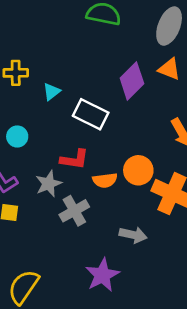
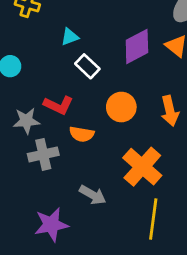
cyan triangle: (52, 92) -> (70, 37), moved
white rectangle: (91, 114) -> (87, 66), size x0.7
orange circle: (138, 170) -> (121, 107), moved

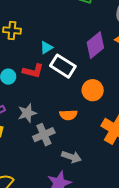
white rectangle: (87, 66) -> (63, 66), size x1.4
red L-shape: (58, 105) -> (33, 71), moved
gray arrow: (93, 195) -> (71, 157), moved

